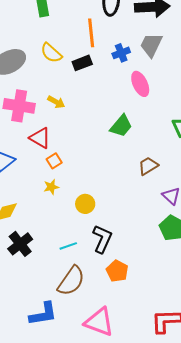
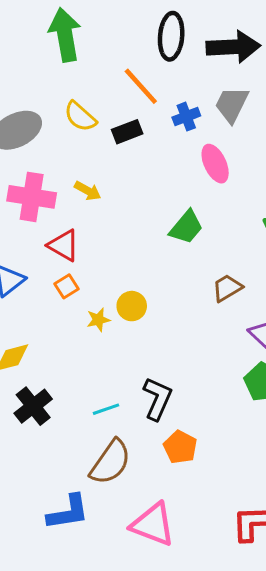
orange line: (91, 33) -> (141, 86), turned -36
orange square: (54, 161) -> (67, 286), moved
yellow star: (51, 187) -> (98, 320), moved
yellow circle: (85, 204) -> (132, 306), moved

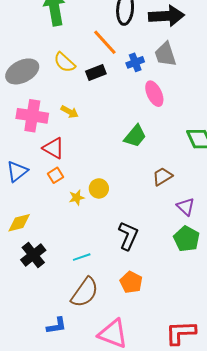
gray trapezoid: (232, 104) -> (165, 54), turned -44
black L-shape: (157, 399) -> (128, 236), moved
blue L-shape: (68, 512) -> (56, 326), size x0.7

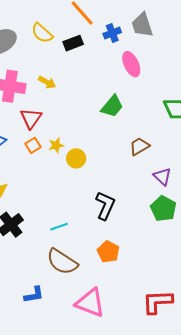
red triangle: (53, 148) -> (31, 118), turned 35
yellow star: (77, 198) -> (56, 145), moved
brown semicircle: (85, 292) -> (62, 262), turned 88

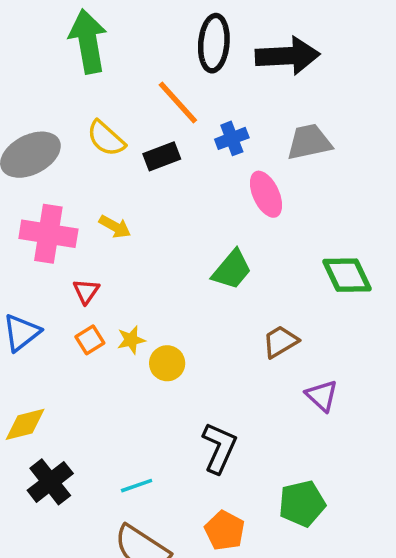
gray trapezoid: (142, 25) -> (309, 142), moved, turned 96
red triangle: (31, 118) -> (86, 291), size x0.7
green pentagon: (163, 209) -> (302, 504), moved, turned 30

